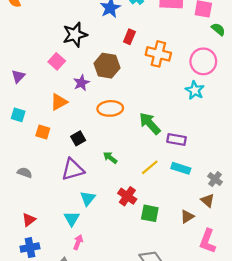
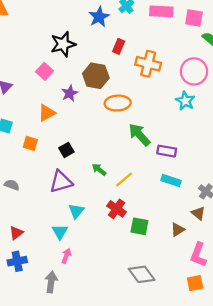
orange ellipse: (110, 108) -> (118, 103), moved
yellow line: (150, 167) -> (124, 179), moved

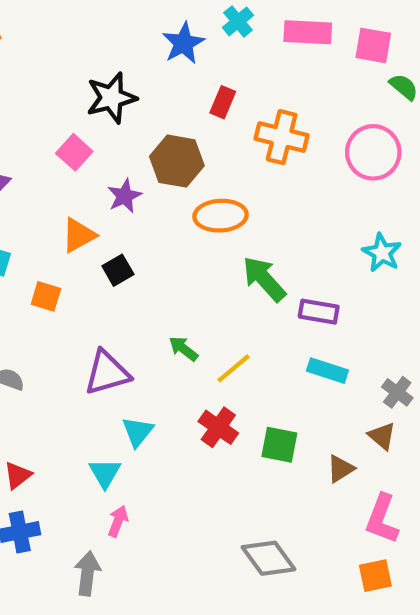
cyan star: (185, 101) -> (382, 253), moved
black square: (66, 150) -> (118, 270), moved
green square: (139, 226) -> (279, 445), moved

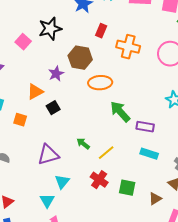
pink square: (74, 152) -> (23, 42), moved

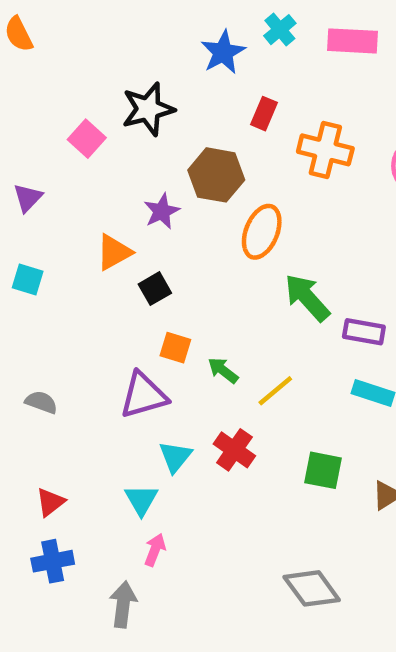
orange ellipse: (100, 83) -> (262, 232), turned -65
orange square: (20, 120) -> (175, 348), moved
red cross: (99, 180) -> (234, 450), moved

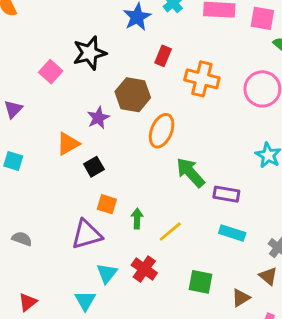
green arrow: (223, 370) -> (137, 219), turned 54

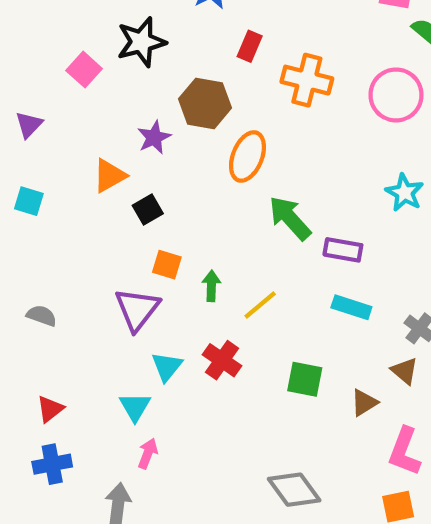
purple triangle: (87, 234) -> (137, 309), turned -36

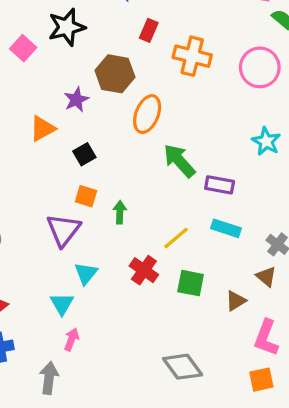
black square: (148, 210) -> (84, 154), moved
yellow line: (260, 305) -> (176, 238), moved
red cross: (222, 360) -> (144, 270), moved

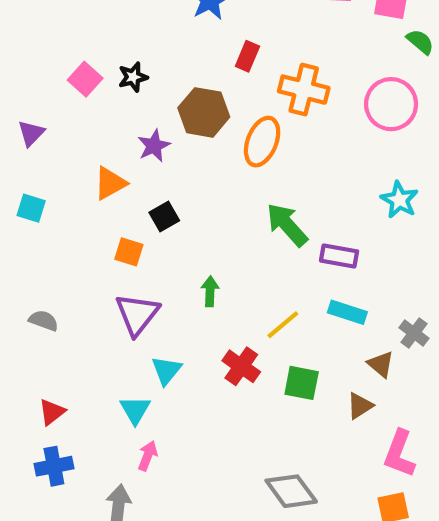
black star: (67, 27) -> (133, 77), moved, size x0.6
orange ellipse: (147, 114) -> (262, 142), moved
orange square: (86, 196) -> (129, 252), moved
brown triangle: (266, 277) -> (381, 364), moved

